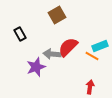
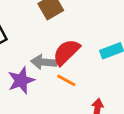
orange line: (92, 56) -> (66, 80), moved

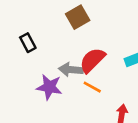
purple star: (21, 80) -> (49, 87), turned 30

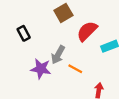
red semicircle: (92, 60) -> (87, 31), moved
gray arrow: (71, 70) -> (58, 55), turned -66

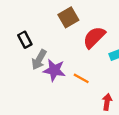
gray arrow: (58, 55) -> (39, 60), moved
purple star: (41, 69) -> (54, 70), moved

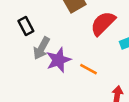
purple star: (54, 70) -> (58, 60), turned -30

